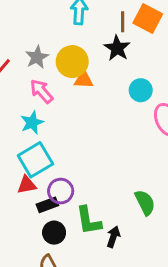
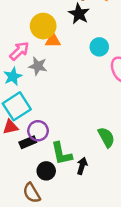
gray star: (37, 57) -> (38, 66), moved, turned -30
pink arrow: (41, 91) -> (19, 51), turned 90
black circle: (54, 233) -> (46, 171), moved

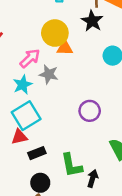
purple circle: (38, 131) -> (90, 111), moved
black circle: (46, 171) -> (40, 183), moved

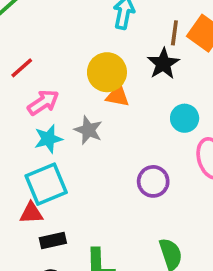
pink arrow: (30, 58) -> (43, 102), moved
purple circle: (90, 111) -> (153, 181), moved

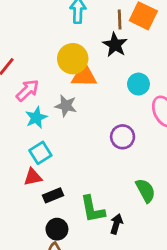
orange triangle: (118, 96) -> (84, 76), size x1.4
cyan square: (46, 184) -> (40, 153), size x0.7

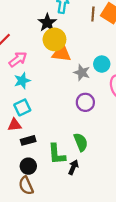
black star: (115, 45) -> (47, 23), moved
gray star: (66, 106) -> (82, 72), moved
green semicircle: (146, 191) -> (81, 142), moved

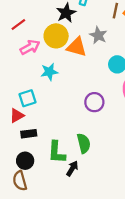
yellow circle: (54, 39) -> (56, 36), moved
gray star: (82, 72) -> (98, 35), moved
cyan star: (22, 81) -> (49, 72), moved
red triangle: (15, 125) -> (17, 115), turned -32

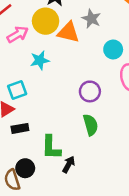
green semicircle: (84, 143) -> (91, 125), moved
black circle: (25, 161) -> (25, 168), moved

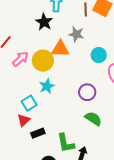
yellow circle: (46, 21) -> (43, 61), moved
cyan star: (40, 60) -> (47, 86), moved
green semicircle: (91, 125) -> (93, 119), turned -30

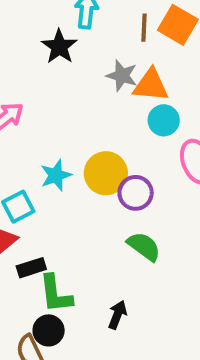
orange triangle: (60, 49) -> (151, 85), moved
yellow circle: (43, 61) -> (106, 173), moved
green L-shape: (66, 143) -> (56, 294), moved

